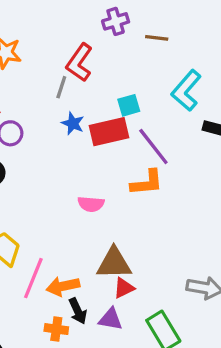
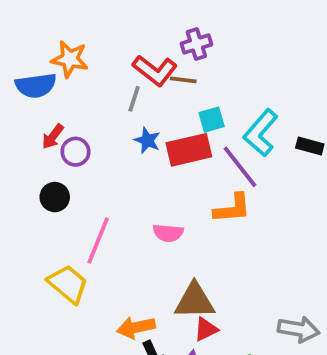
purple cross: (116, 21) -> (196, 44), moved
brown line: (157, 38) -> (183, 80), moved
red L-shape: (79, 63) -> (155, 70), turned -87
cyan L-shape: (186, 90) -> (261, 133), moved
pink line: (33, 278) -> (98, 240), moved

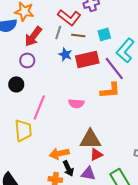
brown line: (183, 80) -> (78, 35), moved
cyan square: (212, 120) -> (104, 34), moved
red arrow: (53, 137) -> (33, 36), moved, size x1.5
yellow trapezoid: (68, 284) -> (23, 130), turned 45

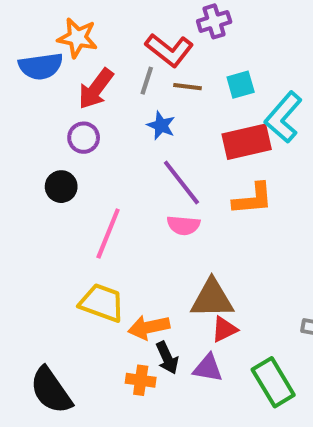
red rectangle: (87, 59) -> (247, 142), moved
purple line: (114, 68) -> (181, 182), moved
yellow trapezoid: (23, 130) -> (102, 303), moved, turned -65

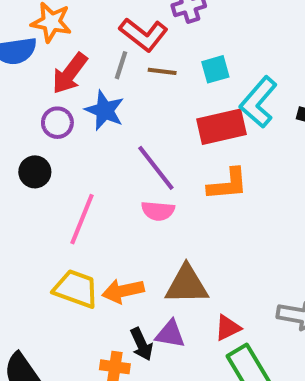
blue star: (161, 125) -> (105, 110), moved, size x1.4
orange arrow: (149, 327) -> (123, 291), moved
red triangle: (224, 329) -> (228, 328), moved
purple triangle: (208, 368) -> (170, 334), moved

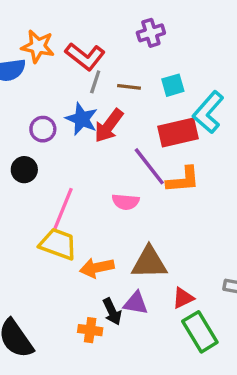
red L-shape: (144, 34) -> (85, 56), moved
red arrow: (70, 73) -> (109, 126), moved
purple line: (156, 168) -> (149, 166), moved
yellow trapezoid: (76, 289) -> (58, 244), moved

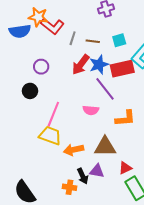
red L-shape: (85, 56) -> (52, 26), moved
blue star: (82, 119) -> (99, 65), moved, turned 30
orange L-shape: (183, 180) -> (125, 118), moved

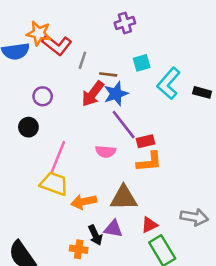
brown line: (93, 41) -> (108, 74), moved
red rectangle: (122, 69) -> (145, 141), moved, size x0.6

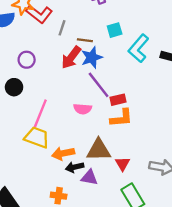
red triangle: (149, 225) -> (123, 164), moved, turned -35
black arrow: (95, 235) -> (75, 167), moved, turned 102

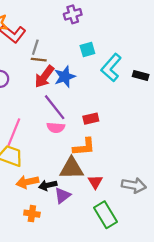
brown line: (85, 40) -> (39, 60), moved
purple line: (99, 85) -> (55, 107), moved
orange L-shape: (121, 118) -> (84, 147), moved
orange arrow: (63, 153) -> (27, 182), moved
purple triangle: (89, 177) -> (63, 195), turned -48

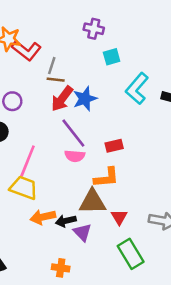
purple cross: (73, 14) -> (94, 29), turned 30
cyan square: (87, 49) -> (112, 57), moved
purple triangle: (63, 195) -> (82, 232), turned -36
orange cross: (32, 214) -> (61, 268), moved

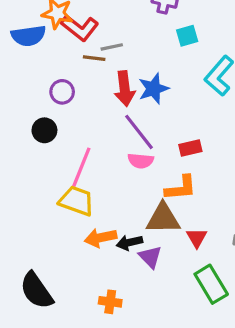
gray line: (52, 66) -> (112, 47), turned 60
brown line: (56, 80) -> (94, 58), moved
red arrow: (62, 99) -> (125, 89), turned -44
orange cross: (61, 268) -> (110, 302), moved

